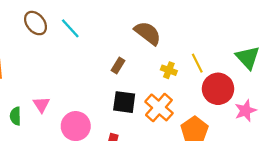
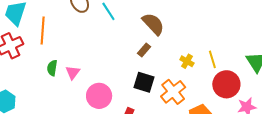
brown semicircle: (148, 33) -> (153, 24), moved
green semicircle: (15, 116) -> (52, 68), moved

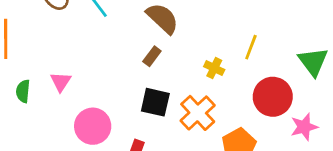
yellow line: (212, 59) -> (251, 47), moved, turned 42
pink triangle: (73, 72) -> (61, 82), moved

